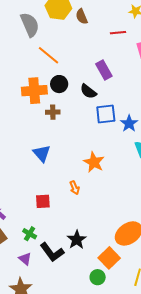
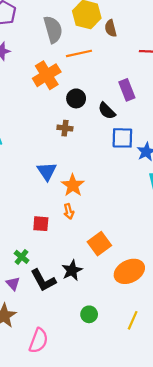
orange line: (48, 55) -> (79, 53), moved, turned -60
orange cross: (34, 91) -> (47, 75), moved, turned -35
orange star: (94, 162) -> (73, 185), moved
orange arrow: (75, 188) -> (69, 211), moved
orange square: (109, 258) -> (99, 244), moved

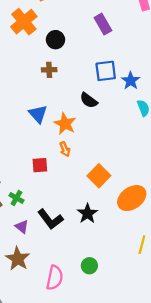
black semicircle: (107, 111) -> (89, 100), moved
green cross: (22, 257) -> (16, 198), moved
black star: (72, 270) -> (87, 214), moved
green circle: (89, 314) -> (89, 266), moved

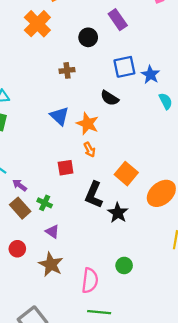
black circle: (55, 40) -> (88, 37), moved
black L-shape: (50, 219) -> (94, 195), moved, turned 65

